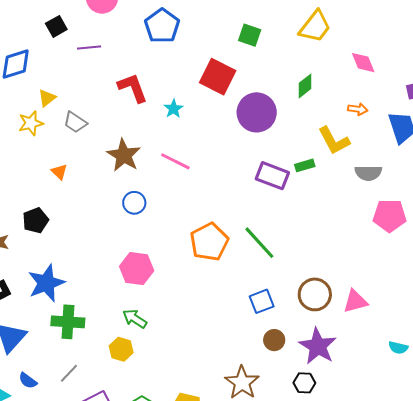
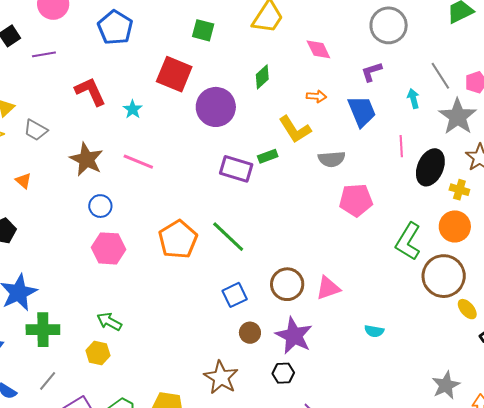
pink hexagon: (137, 269) -> (109, 248), moved

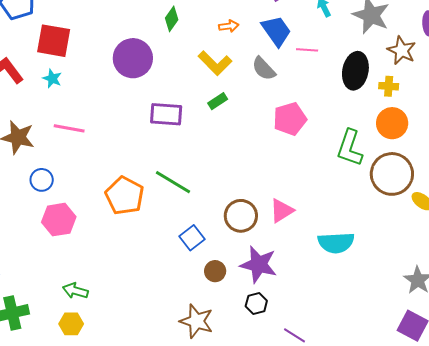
red square: (174, 74) -> (54, 41), moved
pink line: (401, 146) -> (307, 50), moved, turned -70
green rectangle: (268, 156) -> (218, 101), moved
gray semicircle: (332, 159) -> (264, 69), moved, turned 64
cyan semicircle: (374, 331) -> (336, 243), size x1.8

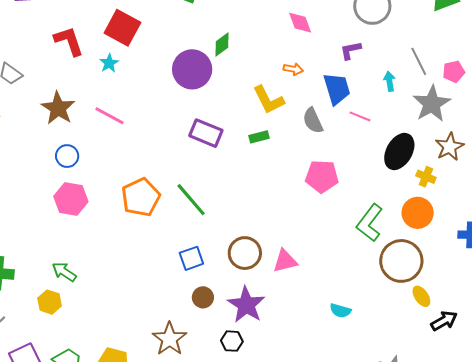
green diamond: (172, 19) -> (222, 44), moved
cyan semicircle: (336, 243) -> (340, 311), moved, size x0.6

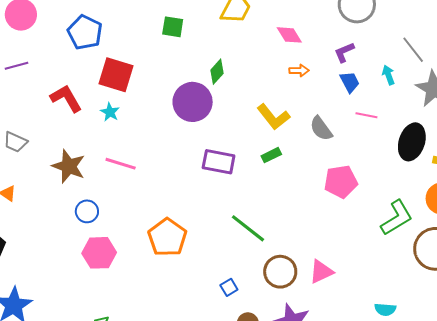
orange arrow: (293, 69) -> (299, 71), moved
blue trapezoid: (337, 89) -> (350, 82), moved, size x0.7
green line: (191, 200) -> (248, 228), moved
green L-shape: (370, 223) -> (397, 218), turned -147
blue square: (191, 258) -> (229, 287), size x0.7

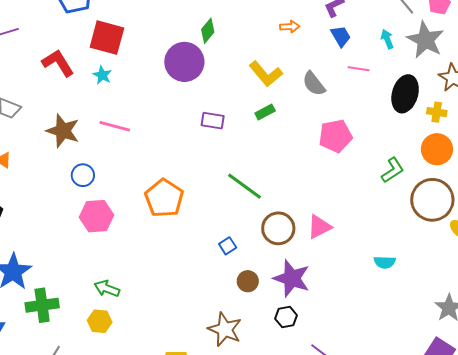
cyan arrow: (388, 75) -> (387, 39), moved
purple rectangle: (219, 162) -> (213, 121), size x0.7
green L-shape: (397, 218) -> (393, 170), size x0.7

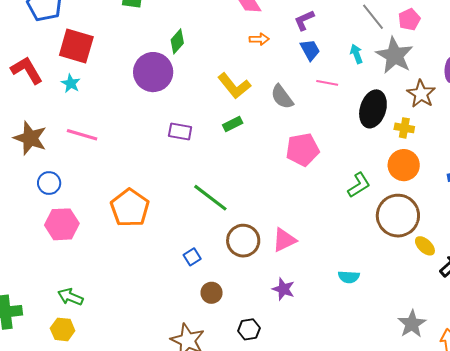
purple star: (292, 278) -> (283, 289), moved, size x0.6

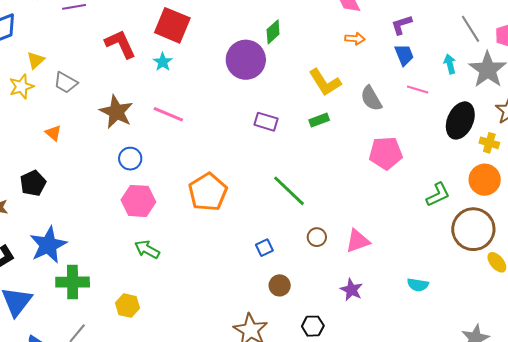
brown circle: (243, 241) -> (317, 237), size x0.6
green arrow: (70, 297) -> (147, 249), moved

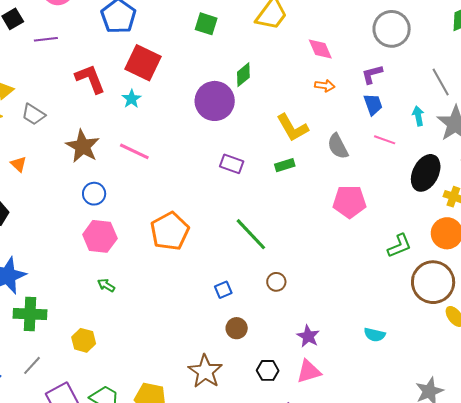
pink triangle: (358, 241) -> (309, 371), moved
green arrow: (147, 249) -> (106, 285), size x0.7

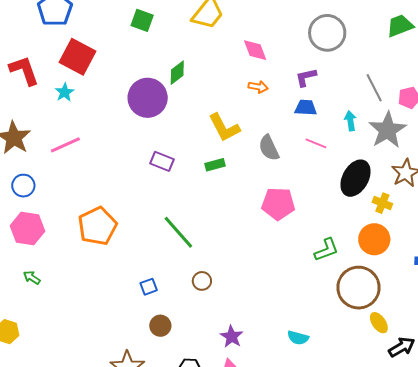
blue trapezoid: (373, 104) -> (306, 108), turned -70
pink line: (134, 151) -> (65, 145), turned -52

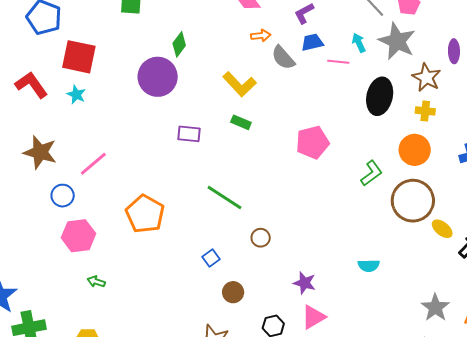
pink line: (316, 143) -> (338, 62), moved
pink line: (65, 145) -> (93, 164), moved
gray semicircle: (269, 148) -> (283, 58), moved
green rectangle: (215, 165) -> (241, 122), turned 54
yellow cross: (382, 203) -> (425, 111), moved

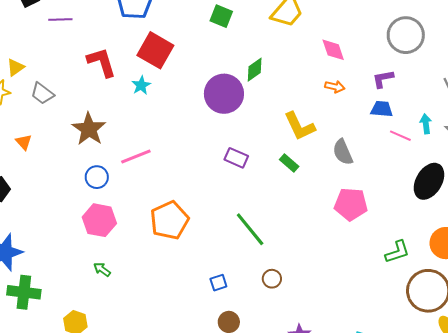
gray semicircle: (283, 58) -> (343, 152), moved

